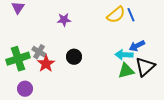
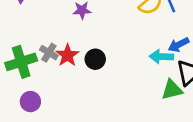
red star: (46, 64) -> (67, 55), moved
green triangle: (126, 71) -> (172, 90), moved

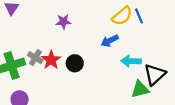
blue arrow: (179, 45) -> (110, 41), moved

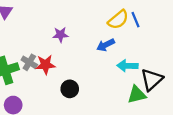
purple star: (63, 22) -> (60, 35), moved
red star: (51, 60) -> (45, 65), turned 30
black circle: (75, 63) -> (70, 89), moved

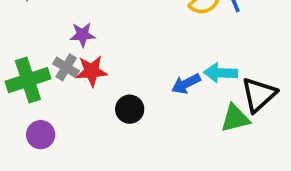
purple star: (60, 35) -> (82, 35), moved
blue arrow: (106, 45) -> (186, 84), moved

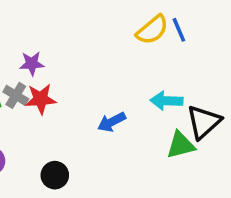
blue arrow: (186, 84) -> (112, 122), moved
black circle: (130, 109) -> (55, 175), moved

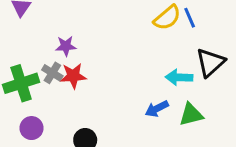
blue arrow: (112, 122) -> (157, 109), moved
black triangle: (204, 122) -> (210, 62), moved

